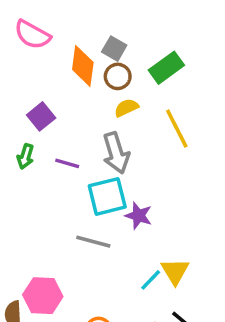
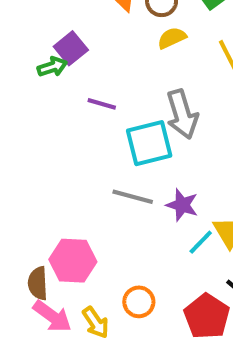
gray arrow: (116, 153) -> (182, 114), moved
green arrow: (25, 156) -> (52, 67), moved, turned -125
purple star: (139, 216) -> (182, 205), moved

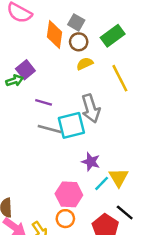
gray line: (133, 197) -> (50, 129), moved
pink hexagon: (73, 261) -> (69, 194), moved

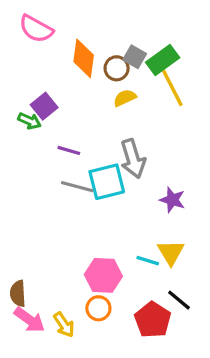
gray square: (76, 22) -> (135, 57), moved
yellow line: (120, 78) -> (172, 88), moved
green arrow: (15, 81) -> (29, 121), turned 42
purple star: (91, 162) -> (172, 200), moved
cyan line: (102, 183) -> (148, 261), turned 63

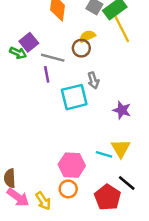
brown circle: (117, 68) -> (81, 48), moved
purple line: (69, 150) -> (47, 74), turned 63
gray arrow: (133, 159) -> (93, 80), size x0.6
gray line: (77, 187) -> (53, 58), moved

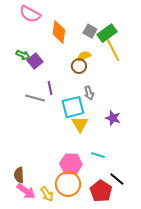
green arrow: (18, 53) -> (23, 55), moved
gray line: (53, 58) -> (35, 98), moved
yellow triangle: (121, 148) -> (80, 124), moved
orange circle: (68, 189) -> (68, 184), size x1.6

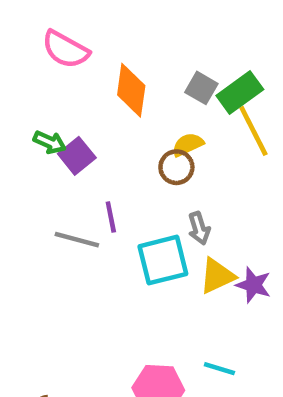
yellow triangle: (80, 124) -> (217, 276), moved, turned 36

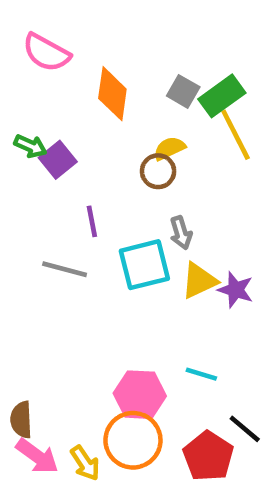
gray line: (77, 240) -> (65, 269), moved

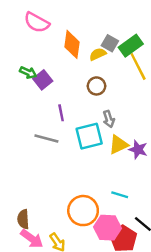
yellow semicircle: (169, 148) -> (98, 54), moved
pink hexagon: (140, 395) -> (107, 228), moved
orange circle: (133, 440) -> (83, 211), moved

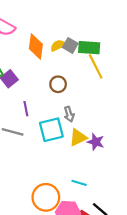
green rectangle: (131, 46) -> (89, 48), turned 40
yellow semicircle: (98, 54) -> (58, 45), moved

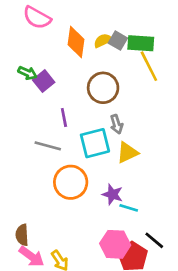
brown circle: (58, 84) -> (103, 88), size x1.5
purple star: (96, 142) -> (112, 194), moved
orange circle: (46, 197) -> (71, 182), moved

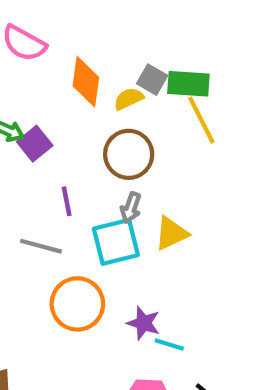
yellow semicircle: (103, 41) -> (129, 99), moved
gray arrow: (117, 124) -> (131, 208), moved, turned 36
yellow triangle: (127, 153) -> (171, 233), moved

